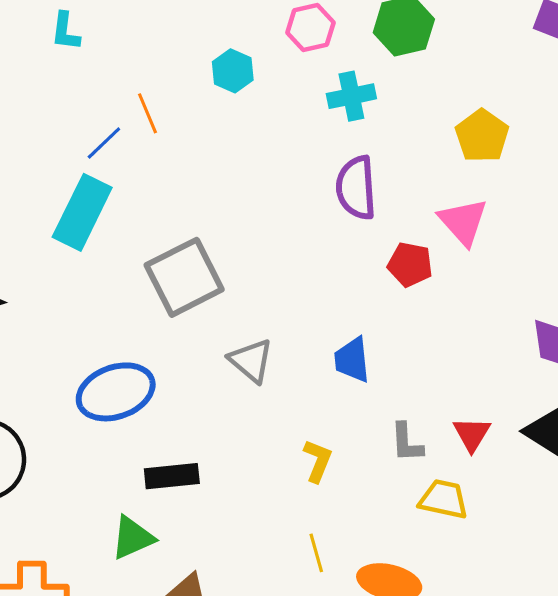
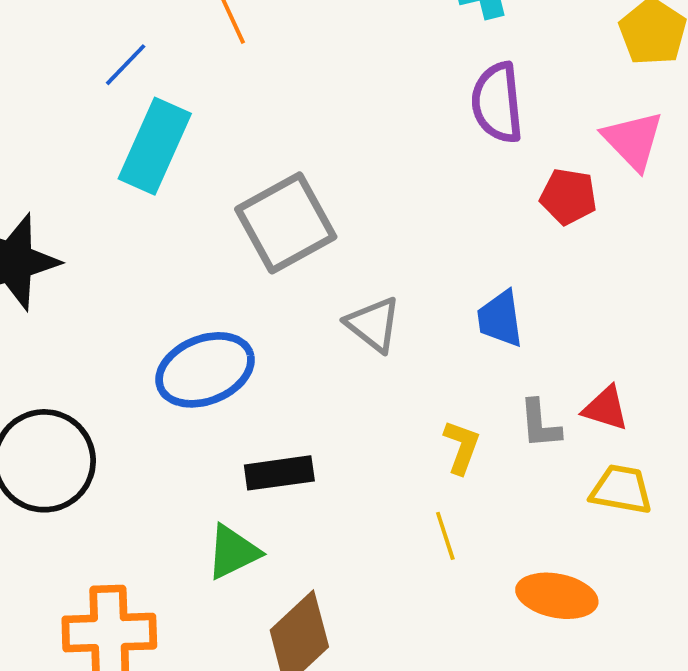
blue line: (104, 143) -> (126, 65), moved
red triangle: (472, 434) -> (606, 408), moved, turned -42
gray L-shape: (407, 443) -> (540, 424), moved
yellow line: (316, 553) -> (445, 536), moved

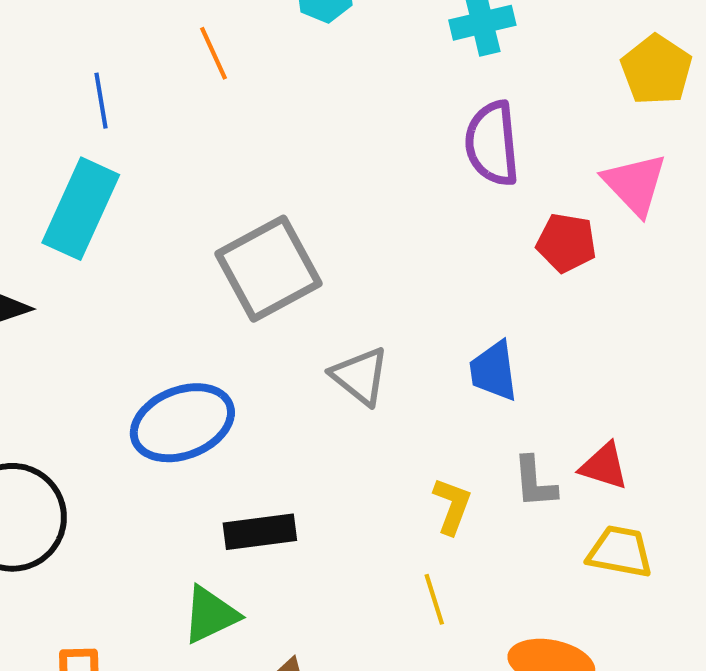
blue line: (126, 65) -> (101, 101), turned -54
cyan rectangle: (155, 146) -> (81, 209), moved

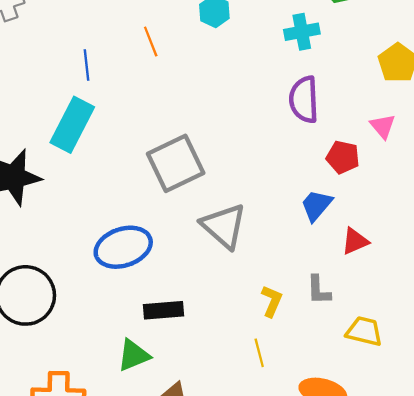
pink triangle: (635, 184) -> (383, 126), size x0.7
blue trapezoid: (494, 371) -> (316, 205), moved, turned 45
gray triangle: (360, 376) -> (224, 226), size x1.4
red triangle: (604, 466) -> (355, 241), moved, turned -44

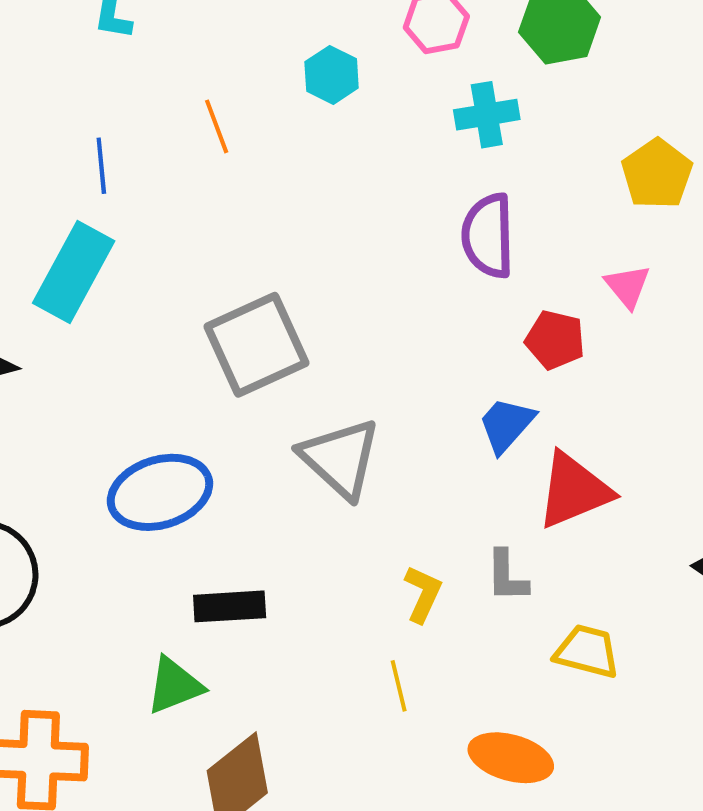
red triangle: (355, 241) -> (574, 490), size x1.6

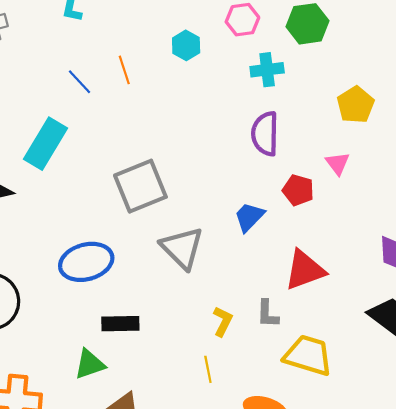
blue line: (101, 166) -> (79, 82), moved, turned -40
blue trapezoid: (506, 425) -> (249, 217), moved
yellow trapezoid: (587, 651) -> (308, 355), size x1.4

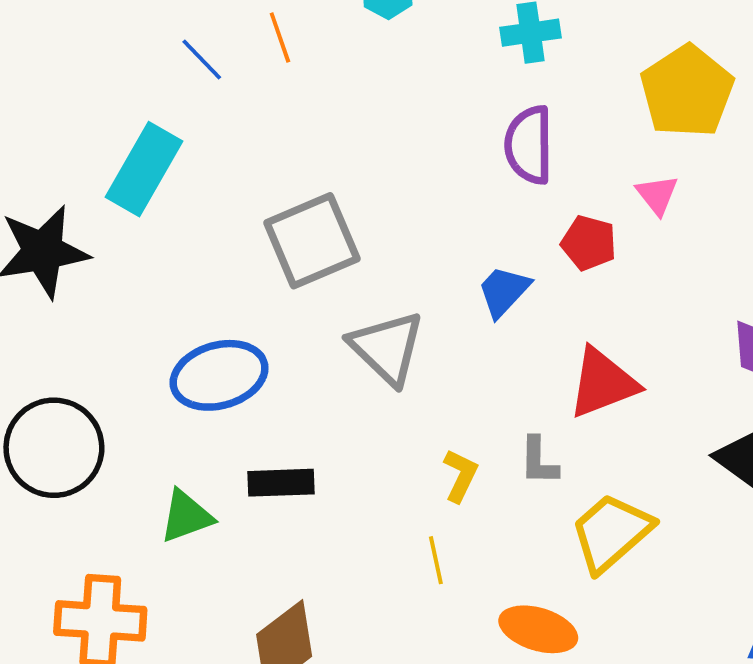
yellow pentagon: (356, 105) -> (687, 91), size x1.4
yellow trapezoid: (308, 355) -> (611, 532), turned -57
green triangle: (90, 364) -> (186, 516), moved

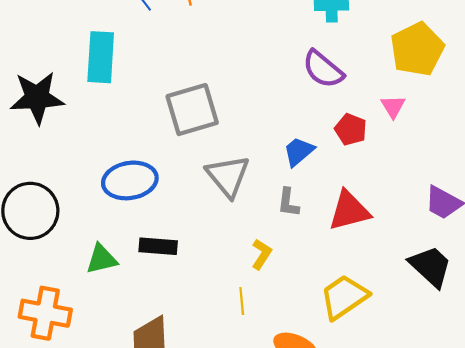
purple semicircle: (529, 145) -> (323, 69), turned -57
cyan rectangle: (144, 169) -> (101, 57), turned -33
gray L-shape: (539, 461) -> (288, 203), moved

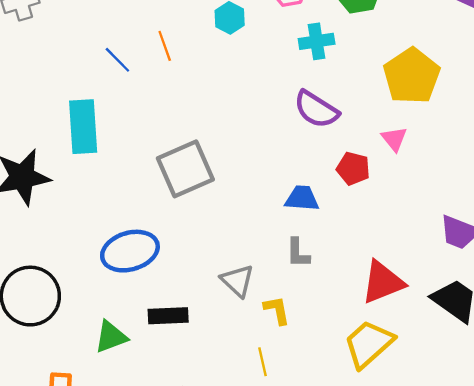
blue trapezoid: (299, 151) -> (302, 198), turned 52
gray triangle: (228, 176) -> (237, 281), moved, size x0.7
red triangle: (349, 211) -> (383, 282), moved
yellow L-shape: (261, 254) -> (277, 310), turned -36

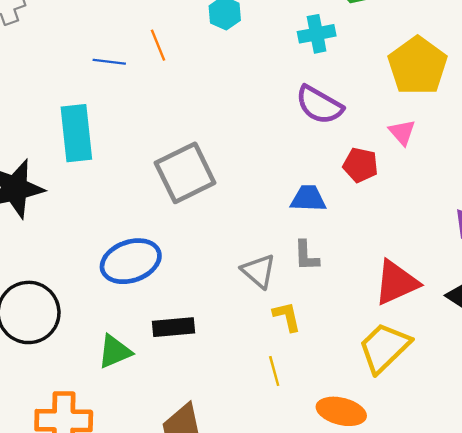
blue line: (117, 60) -> (109, 62), turned -36
gray triangle: (237, 281) -> (259, 271), moved

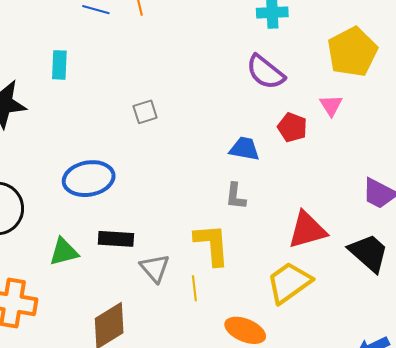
cyan rectangle: (76, 133) -> (59, 65), size x0.6
gray square: (185, 173) -> (145, 112), size x0.5
gray triangle: (259, 271) -> (155, 268), moved
yellow L-shape: (287, 317) -> (212, 244), size x1.6

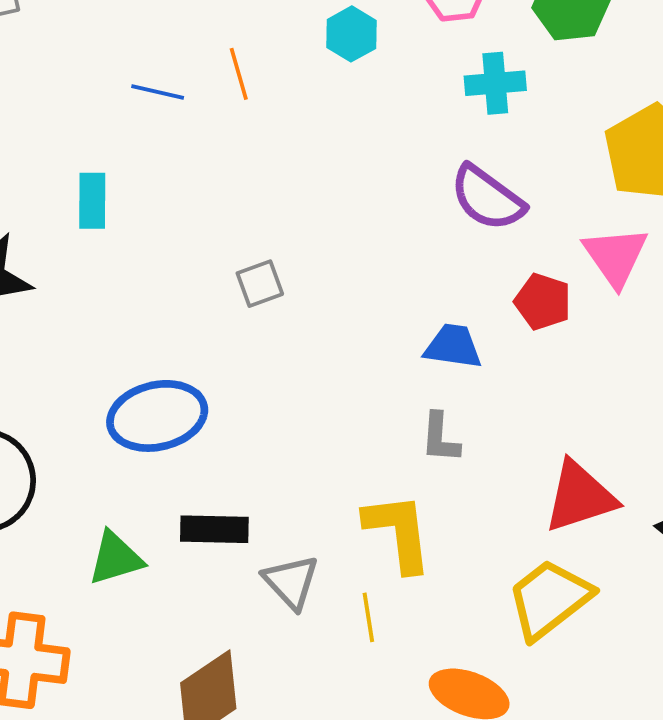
pink triangle: (331, 105) -> (615, 256), size x1.5

